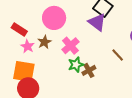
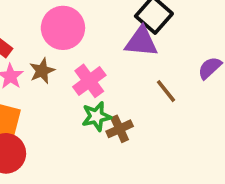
purple triangle: (97, 22) -> (141, 42), turned -36
brown line: (118, 55) -> (166, 91), moved

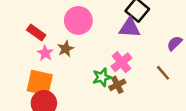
pink cross: (89, 81) -> (121, 62), moved
brown line: (166, 91) -> (163, 73), moved

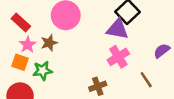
pink cross: (121, 62) -> (118, 57), moved
green star: (102, 77) -> (43, 71), moved
orange square: (40, 83) -> (20, 62), moved, size x0.6

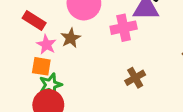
pink cross: (118, 57) -> (124, 28), moved, turned 30
green star: (43, 71) -> (51, 85), moved

